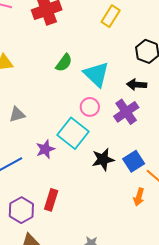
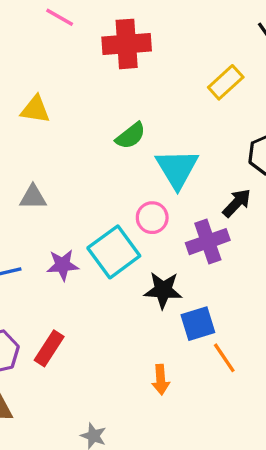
black arrow: (137, 85) -> (237, 203), turned 114
black star: (103, 159) -> (163, 290), moved
orange arrow: (139, 197) -> (161, 380), moved, turned -36

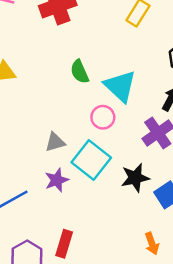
green semicircle: (131, 136) -> (80, 72), turned 120
gray triangle: (33, 197) -> (55, 142), moved
pink circle: (152, 218) -> (103, 117), moved

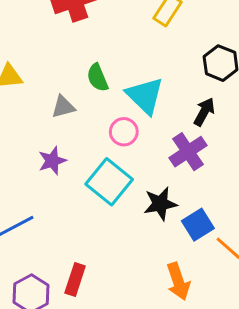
gray triangle: (55, 142) -> (63, 107), moved
purple star: (57, 180) -> (52, 161), moved
orange arrow: (152, 244) -> (178, 281), size x1.4

